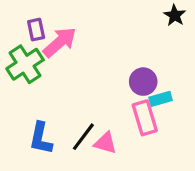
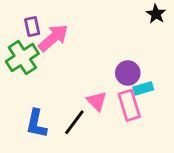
pink triangle: (105, 143) -> (97, 101), moved, turned 30

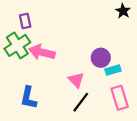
pink arrow: (53, 38) -> (42, 52), moved, turned -125
pink rectangle: (129, 105) -> (120, 98), moved
black line: (74, 122) -> (81, 102), moved

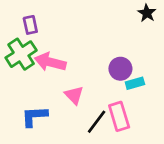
pink triangle: (76, 80) -> (74, 95), moved
blue L-shape: (28, 98) -> (34, 116), turned 75
pink rectangle: (120, 98) -> (119, 116), moved

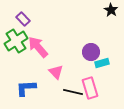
purple rectangle: (30, 25) -> (23, 19), turned -32
pink arrow: (50, 62) -> (38, 47), turned 35
black line: (97, 122) -> (73, 92), turned 66

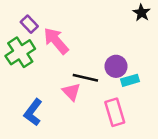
pink arrow: (38, 47) -> (56, 41), moved
blue L-shape: (26, 88) -> (33, 112), turned -50
black line: (73, 92) -> (85, 78), moved

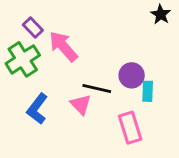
cyan rectangle: (130, 80) -> (148, 91), turned -72
blue L-shape: (33, 112) -> (37, 109), moved

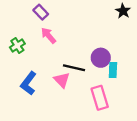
purple rectangle: (33, 27) -> (41, 12), moved
pink arrow: (63, 46) -> (48, 35), size x0.7
green cross: (23, 59) -> (17, 45), size x0.6

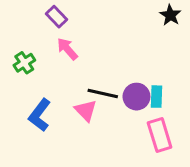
purple circle: (101, 58) -> (136, 97), moved
pink rectangle: (100, 98) -> (160, 135), moved

